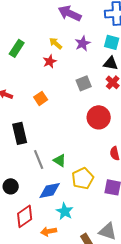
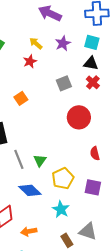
green triangle: (60, 160) -> (40, 160), turned 32
blue diamond: (50, 190) -> (30, 190), turned 55
cyan star: (65, 211) -> (61, 209), moved

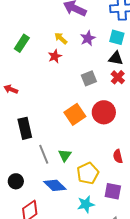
orange square: (21, 98) -> (75, 114), moved, size x1.5
red semicircle: (95, 153) -> (118, 156), moved
purple square: (93, 187) -> (113, 191), moved
cyan star: (61, 209) -> (86, 204), turned 30

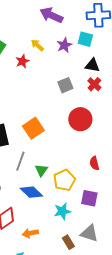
cyan square: (117, 37) -> (85, 39), moved
red star: (55, 56) -> (22, 61), moved
orange square: (75, 114) -> (33, 128), moved
gray line: (44, 154) -> (20, 161), turned 42
green triangle: (65, 155) -> (41, 170), moved

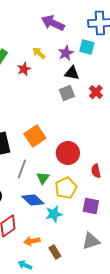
black triangle: (92, 65) -> (72, 73), moved
red circle: (80, 119) -> (68, 153), moved
cyan star: (62, 211) -> (54, 214), moved
gray triangle: (89, 233) -> (91, 241), turned -36
brown rectangle: (68, 242) -> (55, 252), moved

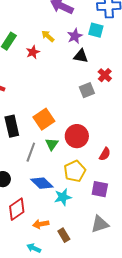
gray square: (67, 93) -> (87, 90), moved
red semicircle: (96, 171) -> (105, 154), turned -136
green triangle: (43, 178) -> (52, 144), moved

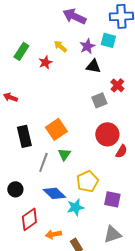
red circle: (77, 136) -> (107, 134), moved
red semicircle: (105, 154) -> (121, 151), moved

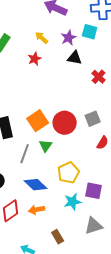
red star: (45, 62) -> (35, 59), moved
gray square: (99, 100) -> (93, 119), moved
red circle: (107, 134) -> (65, 123), moved
cyan star: (75, 207) -> (73, 202), moved
orange arrow: (53, 234) -> (37, 210), moved

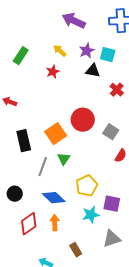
cyan square: (90, 32) -> (108, 55), moved
gray square: (93, 119) -> (111, 132), turned -35
red circle: (65, 123) -> (83, 120), moved
orange arrow: (37, 210) -> (55, 223), turned 98

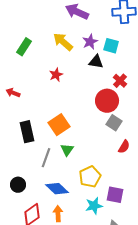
yellow arrow: (60, 51) -> (63, 42), size x1.5
red star: (53, 72) -> (56, 75), moved
red circle: (83, 120) -> (107, 101), moved

